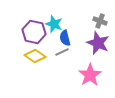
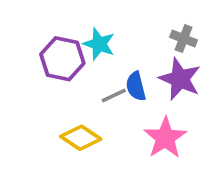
blue semicircle: (65, 38) -> (136, 86), moved
yellow diamond: (35, 56) -> (81, 138), moved

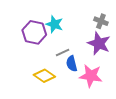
blue semicircle: (136, 86) -> (72, 64), moved
pink star: (165, 138) -> (91, 76), turned -30

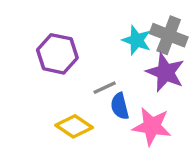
gray cross: (101, 21) -> (169, 35), size x1.5
cyan star: (54, 24) -> (137, 40), moved

